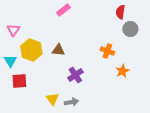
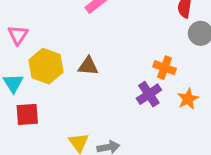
purple cross: (75, 75) -> (149, 94), moved

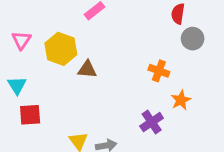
yellow hexagon: (46, 66) -> (61, 49), moved
purple cross: (149, 94) -> (152, 122), moved

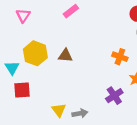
pink triangle: (21, 40) -> (23, 16), moved
yellow hexagon: (61, 49) -> (35, 53), moved

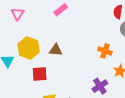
red square: (22, 90) -> (40, 74), moved

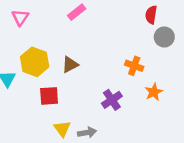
brown triangle: (56, 50) -> (70, 64), turned -32
purple cross: (100, 86) -> (112, 100), moved

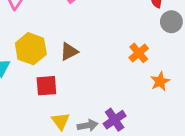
orange cross: (134, 66) -> (139, 53), turned 30
purple cross: (112, 100) -> (115, 120), moved

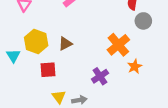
orange cross: (139, 53) -> (118, 45), size x1.5
purple cross: (115, 120) -> (100, 76), moved

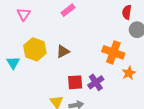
orange cross: (118, 45) -> (113, 52), turned -30
red square: (48, 70) -> (75, 82), moved

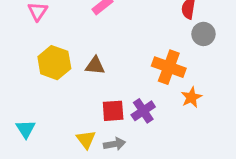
brown triangle: (63, 51) -> (95, 66), turned 32
cyan triangle: (13, 63) -> (26, 129), moved

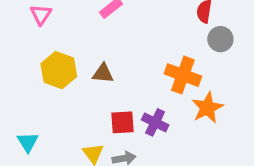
orange star: (191, 97) -> (207, 108), size x1.4
purple cross: (143, 111) -> (155, 122), turned -30

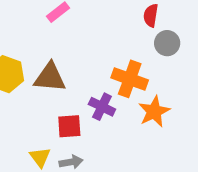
brown triangle: (103, 73) -> (50, 77), size x1.5
purple cross: (155, 122) -> (102, 107), moved

